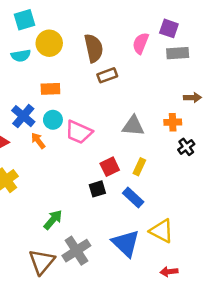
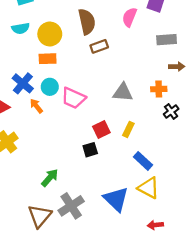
yellow circle: (49, 43) -> (50, 34), moved
gray rectangle: (178, 53) -> (167, 40), moved
blue rectangle: (133, 198) -> (143, 161), moved

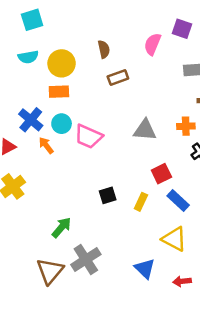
brown semicircle: (87, 22) -> (104, 49), size x0.6
red square: (101, 129) -> (161, 174), moved
yellow rectangle: (128, 129) -> (141, 202), moved
blue rectangle: (143, 161) -> (178, 201), moved
blue triangle: (116, 199) -> (145, 268), moved, size x0.7

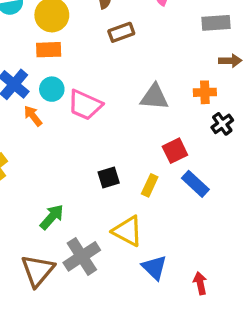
yellow triangle: (174, 239) -> (128, 231), moved
red arrow: (182, 281) -> (200, 283), turned 84

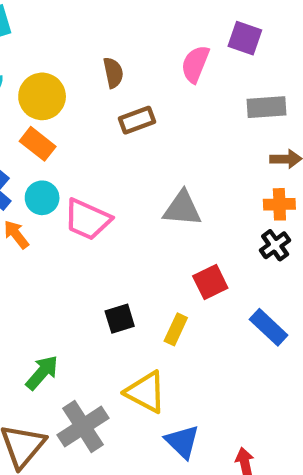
orange rectangle: (49, 50) -> (38, 144), turned 40
orange cross: (205, 92) -> (279, 204), moved
blue rectangle: (195, 184) -> (269, 327), moved

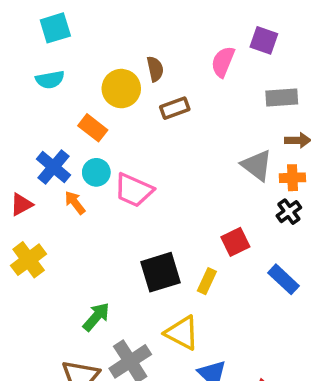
yellow circle: (42, 96) -> (121, 89), moved
gray triangle: (182, 209) -> (257, 165), moved, turned 32
black square: (120, 319) -> (160, 272), size x1.6

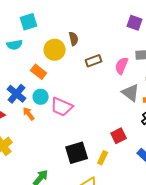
cyan square: (55, 28) -> (29, 22), moved
pink semicircle: (223, 62) -> (122, 66), moved
brown rectangle: (175, 108) -> (94, 61), moved

